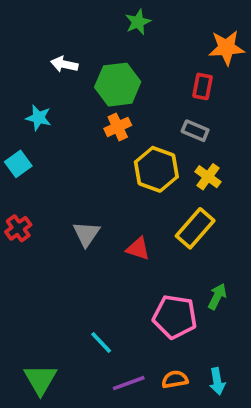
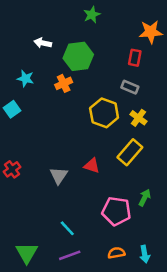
orange cross: (118, 127) -> (64, 83), moved
red cross: (18, 228) -> (12, 169), moved
gray triangle: (86, 234) -> (59, 176), moved
purple line: (129, 383) -> (70, 255), moved

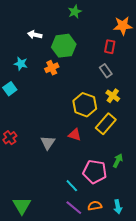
gray rectangle: (130, 87) -> (106, 71), turned 32
yellow hexagon: (104, 113) -> (85, 105), moved
cyan line: (67, 228) -> (72, 186), moved
purple line: (70, 255) -> (74, 208), moved, turned 60

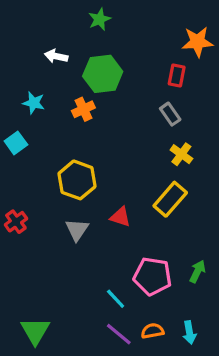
green star: (75, 12) -> (99, 19), moved
yellow hexagon: (85, 105) -> (77, 180), moved
green arrow: (118, 161) -> (197, 271), moved

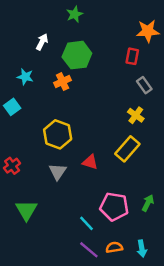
white arrow: (56, 56) -> (42, 42), turned 105
gray rectangle: (170, 114) -> (144, 85), moved
green triangle: (35, 331) -> (26, 210), moved

